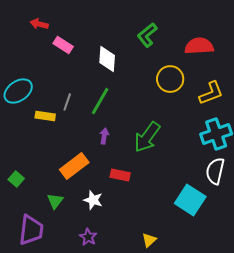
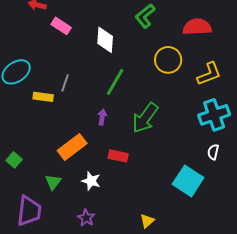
green line: (100, 101) -> (115, 82), moved
white semicircle: (215, 171) -> (213, 152), size x0.6

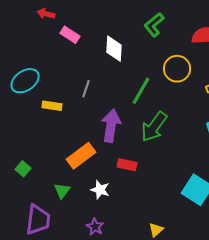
green line: (115, 82) -> (141, 91), moved
gray line: (65, 83) -> (86, 89), moved
purple arrow: (102, 117) -> (111, 126), size x2.0

